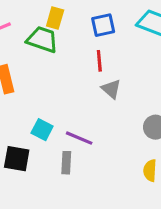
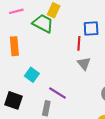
blue square: (103, 25) -> (91, 29), moved
cyan square: (42, 130) -> (32, 75), moved

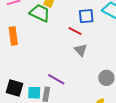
red line: (79, 43) -> (75, 31), turned -64
cyan square: (32, 75) -> (34, 93), moved, turned -32

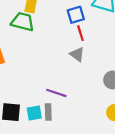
red line: (75, 31) -> (80, 33), moved, turned 56

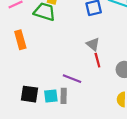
red line: (80, 33) -> (97, 60), moved

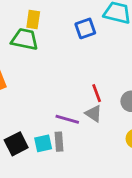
gray triangle: (93, 44) -> (94, 114), moved
black square: (29, 94) -> (16, 144), turned -30

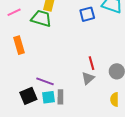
gray triangle: (94, 114) -> (88, 78), turned 40
purple line: (67, 119) -> (45, 81), moved

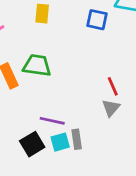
blue square: (87, 14) -> (97, 20), turned 35
green trapezoid: (41, 18) -> (37, 65), moved

